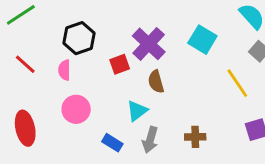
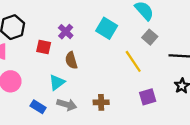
purple cross: (149, 44) -> (66, 32), size x0.6
red square: (120, 64) -> (44, 47), turned 32
gray arrow: (150, 140) -> (67, 105), turned -90

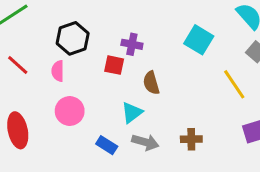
purple cross: (66, 32) -> (132, 44), moved, turned -32

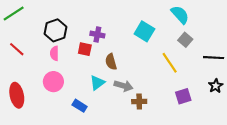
pink semicircle: (58, 71) -> (54, 53), moved
gray arrow: (145, 142) -> (124, 86), moved

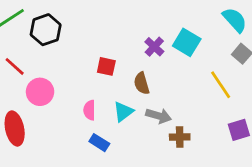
black hexagon: (55, 30) -> (46, 30), moved
purple cross: (97, 35) -> (154, 47), moved, turned 32
pink semicircle: (54, 53) -> (89, 110), moved
pink circle: (53, 82) -> (40, 92), moved

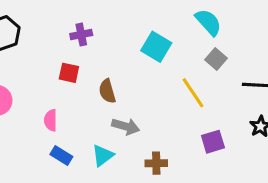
purple cross: (154, 47) -> (81, 34), moved, turned 36
cyan triangle: (123, 112) -> (103, 155), moved
brown cross: (180, 137) -> (156, 163), moved

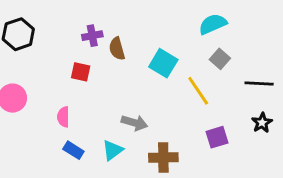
cyan semicircle: (208, 22) -> (213, 24), turned -72
cyan square: (156, 47) -> (163, 63), moved
brown semicircle: (107, 91) -> (117, 49), moved
brown cross: (156, 163) -> (163, 157), size x1.4

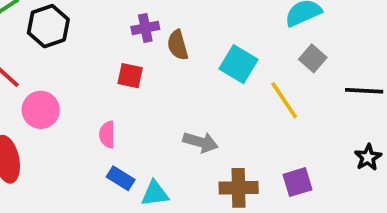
black star: (262, 123) -> (368, 157), moved
purple square: (217, 137) -> (298, 182), moved
cyan triangle: (113, 150) -> (155, 194), moved, turned 30

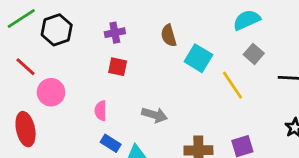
purple cross: (145, 28) -> (115, 33), moved
brown semicircle: (178, 45) -> (169, 36), moved
gray arrow: (201, 142) -> (155, 115), moved

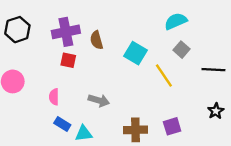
purple cross: (115, 33) -> (66, 32), size x1.6
brown semicircle: (169, 36) -> (97, 40), moved

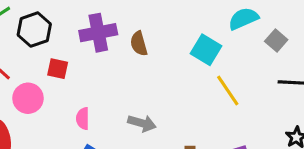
gray square: (182, 50) -> (276, 40), moved
cyan square: (136, 53) -> (206, 50), moved
red square: (68, 60) -> (58, 69), moved

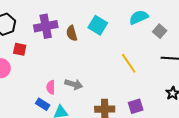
cyan square: (206, 50) -> (98, 25), moved
pink semicircle: (83, 119) -> (51, 87), moved

